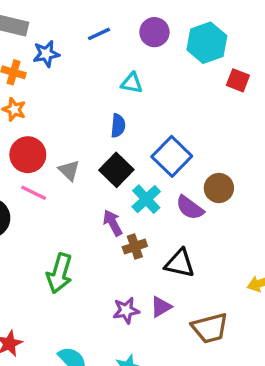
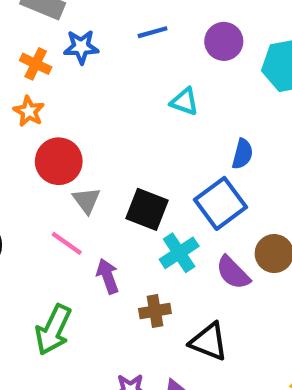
blue semicircle: (118, 126) -> (242, 154), moved
red circle: (28, 155) -> (59, 161), moved
black square: (116, 170) -> (147, 209), turned -32
pink line: (34, 193) -> (67, 243), moved
purple arrow: (113, 223) -> (108, 276), moved

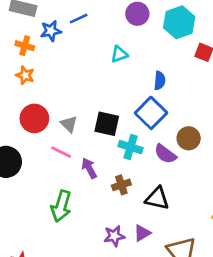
blue line: (153, 32) -> (79, 19), moved
cyan triangle: (184, 102) -> (119, 54), turned -30
red circle: (59, 161) -> (34, 118), moved
cyan cross: (179, 253) -> (131, 147), turned -30

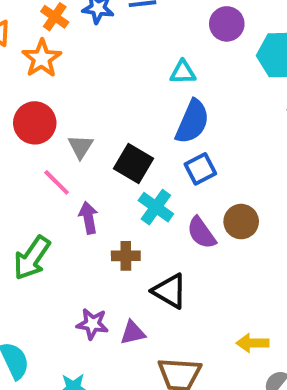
orange star: (25, 75) -> (42, 58), size x1.4
blue semicircle: (160, 81) -> (192, 122), moved, size x1.6
blue square: (151, 113) -> (200, 169), size x0.7

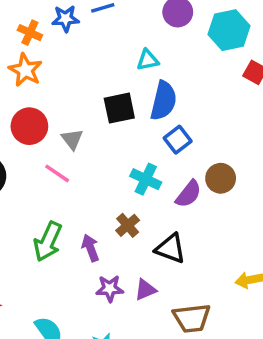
black square: (133, 164) -> (119, 108), moved, turned -32
purple arrow: (88, 218) -> (90, 248), moved
purple semicircle: (201, 233) -> (188, 194), turned -96
brown cross: (126, 256) -> (128, 225), turned -30

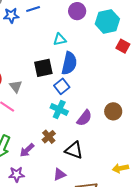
blue square: (178, 140) -> (62, 86), moved
brown circle: (221, 178) -> (113, 111), moved
purple arrow: (90, 248) -> (27, 150), turned -112
purple star: (110, 289) -> (17, 174), moved

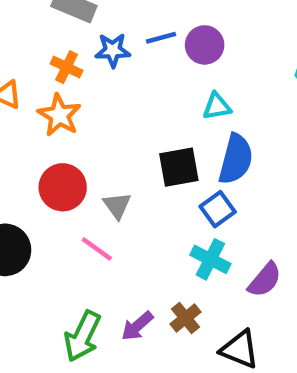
purple circle: (77, 11) -> (205, 45), moved
purple arrow: (27, 150) -> (137, 326), moved

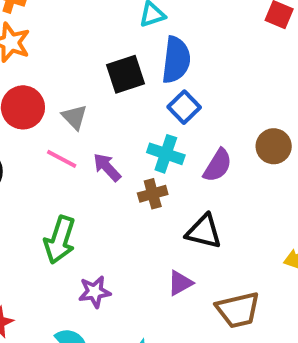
blue square: (218, 209) -> (184, 107), moved
brown cross: (185, 318) -> (153, 194), moved, turned 32
purple arrow: (137, 326) -> (107, 167), moved, turned 96

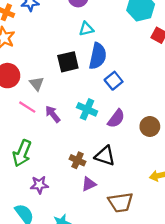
blue square: (184, 107) -> (114, 81), moved
brown circle: (274, 146) -> (150, 126), moved
brown cross: (153, 194) -> (78, 160), moved, turned 35

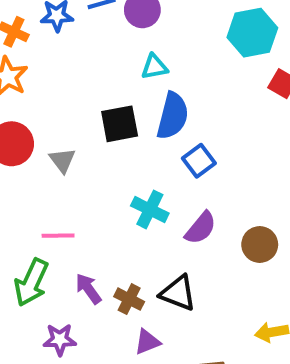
pink line: (27, 107) -> (58, 236), moved, turned -36
purple arrow: (53, 114) -> (88, 289), moved

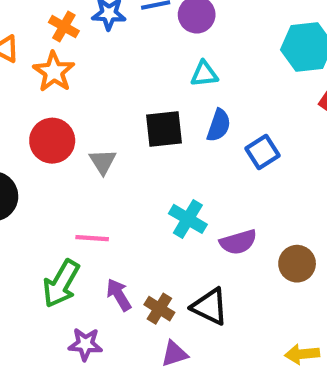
blue semicircle: (173, 116) -> (219, 125), size x0.7
blue square: (199, 161) -> (262, 152), moved
purple semicircle: (201, 228) -> (238, 242), turned 30

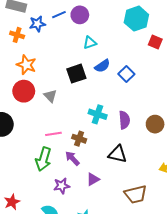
orange star: (54, 72) -> (26, 65), moved
blue semicircle: (219, 125) -> (102, 66), turned 49
purple semicircle: (238, 242) -> (124, 120), turned -66
brown cross: (159, 309) -> (79, 139), moved
purple triangle: (174, 354) -> (93, 179), moved

